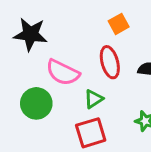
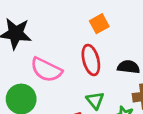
green triangle: (94, 99) -> (95, 100), moved, turned -36

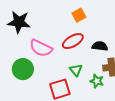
red ellipse: (91, 60) -> (73, 41), turned 75

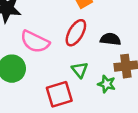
red ellipse: (73, 41) -> (76, 33), turned -30

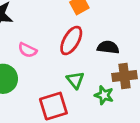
pink semicircle: (35, 42) -> (27, 50), size x0.6

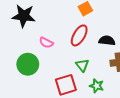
green star: (104, 95) -> (97, 86), moved

